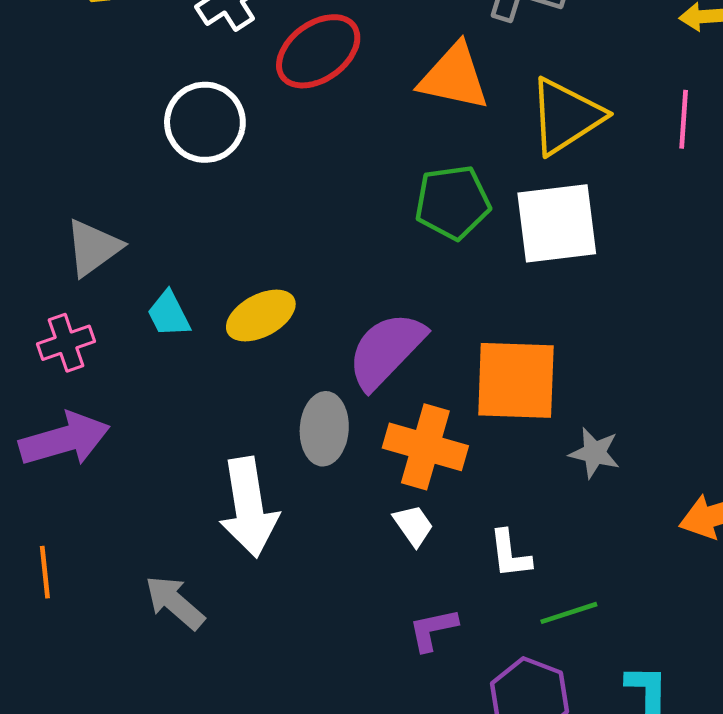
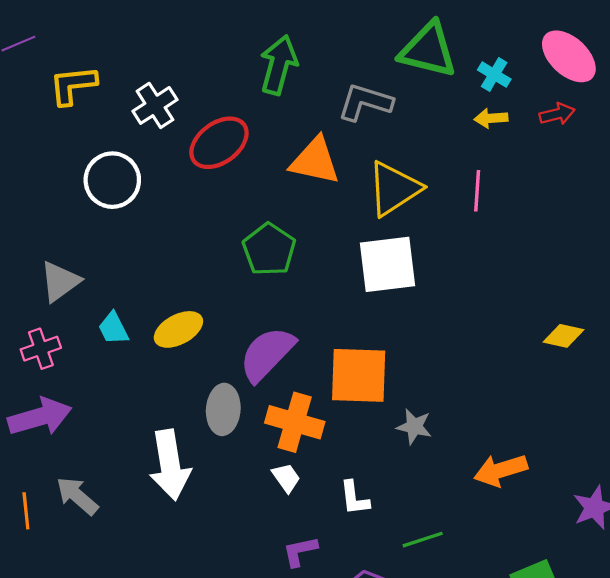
white circle: (205, 122) -> (112, 180), moved
green pentagon: (453, 202) -> (269, 249), moved, turned -30
gray arrow: (175, 602) -> (77, 496), moved
green line: (569, 613) -> (423, 540), moved

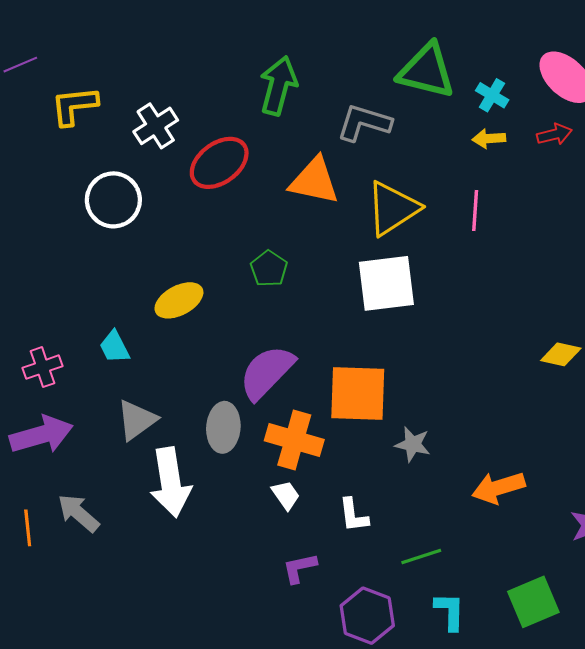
green pentagon: (269, 249) -> (269, 269), size x0.7
gray triangle: (60, 281) -> (137, 420), moved
yellow ellipse: (178, 329) -> (179, 300), moved

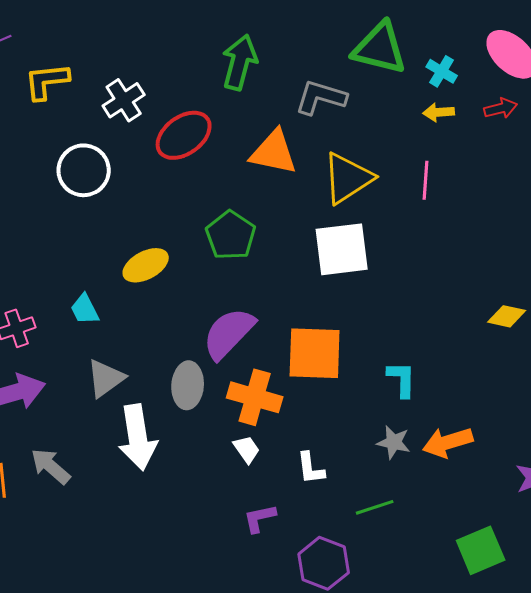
green pentagon: (269, 269) -> (231, 235), size x1.4
gray star: (413, 444) -> (394, 442), moved
cyan L-shape: (450, 611) -> (402, 379), moved

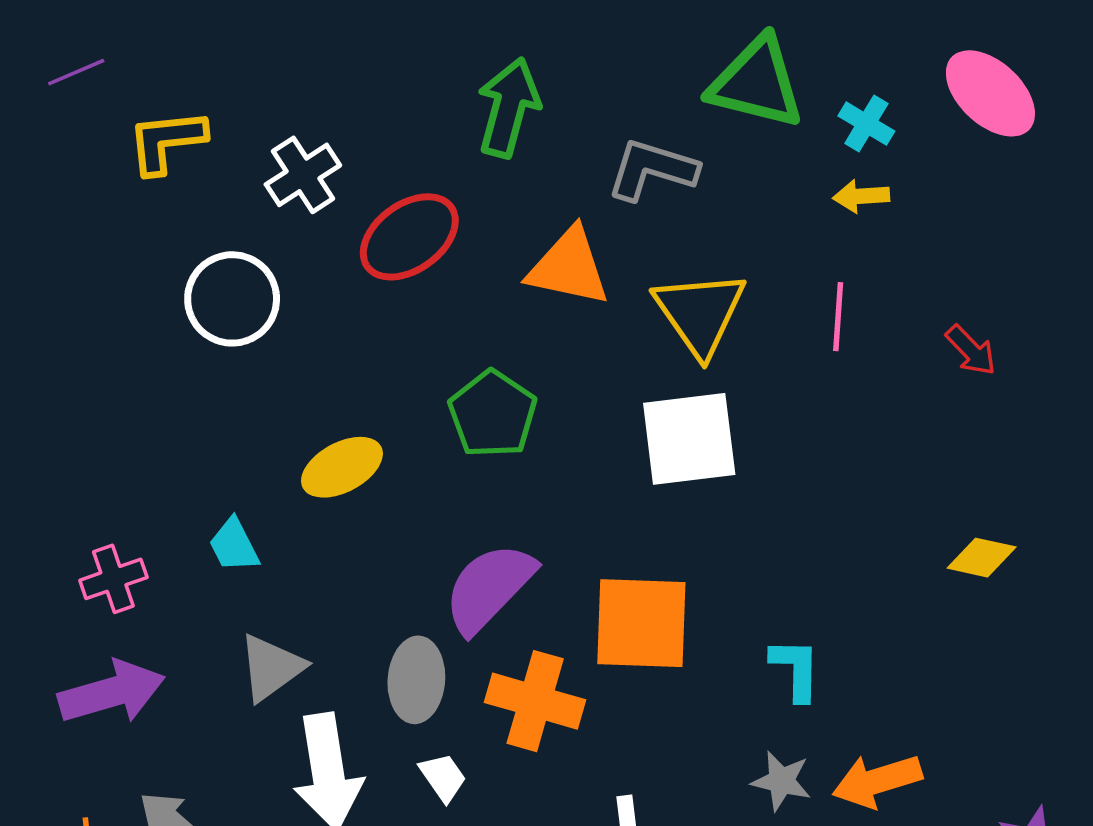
red arrow: (501, 108) -> (971, 350), moved, turned 60
yellow triangle: (348, 178) -> (700, 313), turned -32
white trapezoid: (247, 449) -> (443, 777), moved

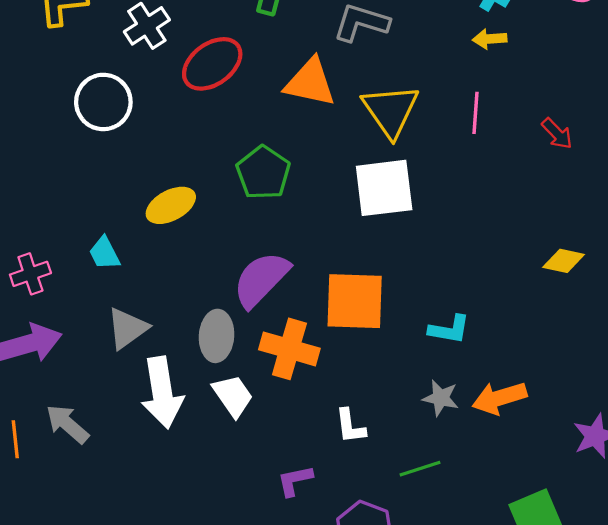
cyan L-shape: (796, 669) -> (449, 329), turned 99
white trapezoid: (443, 777) -> (233, 396), size x1.4

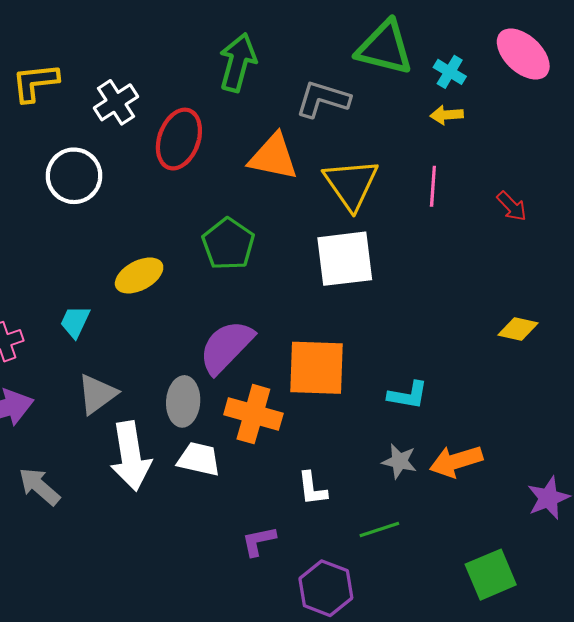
red ellipse: (212, 64) -> (179, 139), turned -34
cyan trapezoid: (104, 253) -> (75, 322), turned 52
white trapezoid: (233, 396) -> (199, 459), turned -42

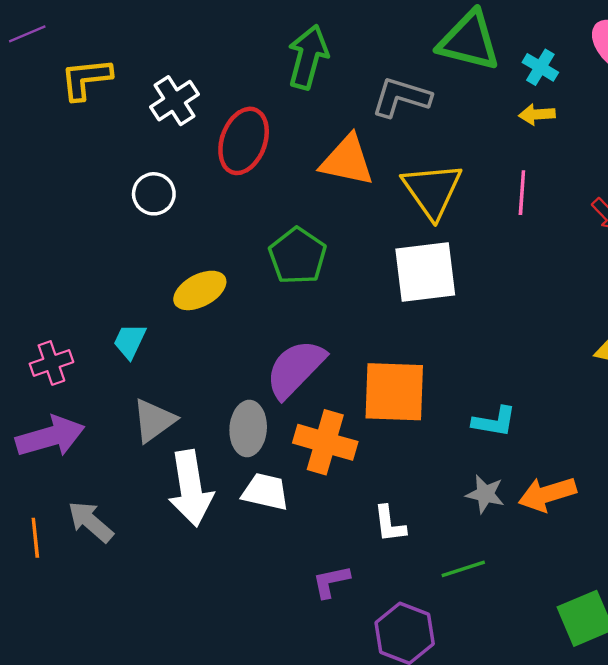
white circle: (74, 176) -> (154, 194), moved, size x0.7

